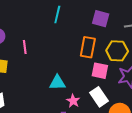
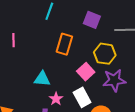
orange rectangle: (88, 47) -> (64, 44), moved
pink square: (100, 71) -> (86, 72), turned 30

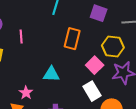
pink star: (56, 99) -> (26, 93), moved

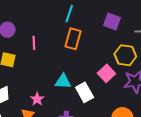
orange rectangle: (72, 39) -> (73, 39), moved
white rectangle: (92, 91) -> (85, 92), moved

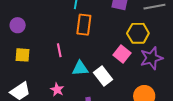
pink line: (34, 43) -> (59, 50), moved

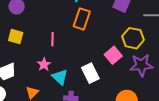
cyan triangle: (80, 68) -> (60, 77), moved, turned 36
pink star: (57, 90) -> (44, 64), moved

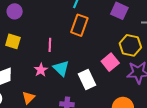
cyan triangle: (60, 77) -> (61, 68), moved

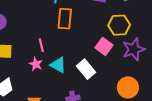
pink star: (41, 70) -> (36, 64), moved

